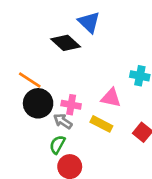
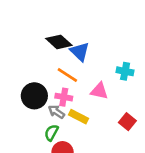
blue triangle: (89, 22) -> (80, 52), moved
orange line: (30, 80) -> (67, 75), moved
yellow rectangle: (101, 124) -> (78, 117), moved

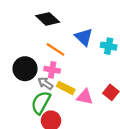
blue triangle: (80, 52) -> (84, 37), moved
pink triangle: (99, 91) -> (85, 97), moved
green semicircle: (51, 133) -> (41, 103), size x1.5

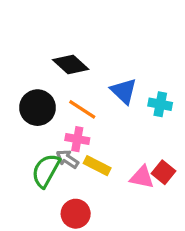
black circle: (25, 69) -> (38, 108), moved
pink triangle: (85, 97) -> (142, 177), moved
green semicircle: (41, 103) -> (46, 171), moved

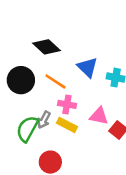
pink cross: (77, 139) -> (67, 104), moved
gray arrow: (67, 159) -> (44, 120), turned -96
pink triangle: (142, 177) -> (99, 116), moved

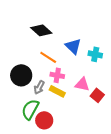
black circle: (21, 80) -> (21, 75), moved
green semicircle: (27, 129) -> (30, 109), moved

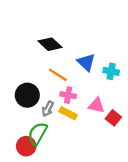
red circle: (44, 120) -> (26, 146), moved

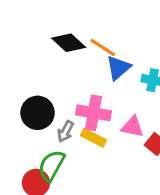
blue triangle: (86, 62) -> (118, 68), turned 36
orange line: (58, 75) -> (103, 47), moved
pink cross: (68, 95) -> (94, 113), size x1.5

